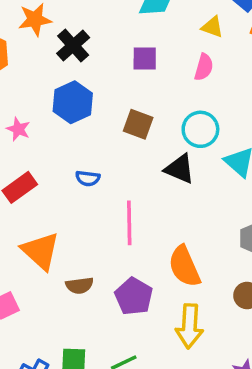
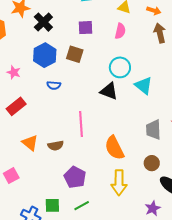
brown square: (138, 124) -> (75, 54), moved
blue semicircle: (88, 178) -> (54, 85), moved
orange triangle: (41, 251) -> (30, 143), size x0.7
brown semicircle: (80, 285) -> (56, 146), moved
purple pentagon: (134, 296) -> (75, 177), moved

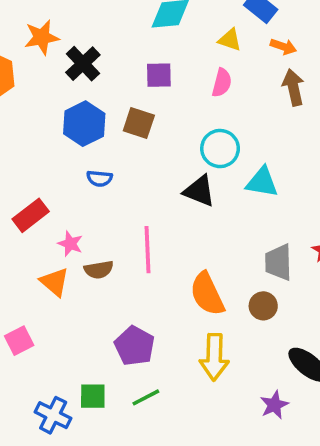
pink star: (14, 72) -> (70, 244), moved
cyan triangle: (144, 86) -> (262, 182), turned -30
brown semicircle: (56, 146) -> (99, 270), moved
brown circle: (152, 163) -> (263, 306), moved

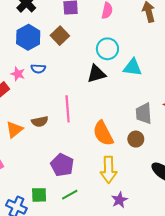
brown square: (139, 123) -> (60, 36), turned 30
black triangle: (199, 191) -> (96, 74), turned -36
pink star: (70, 244) -> (18, 74), moved
orange triangle: (55, 282) -> (14, 130), turned 42
purple star: (274, 405) -> (119, 200), moved

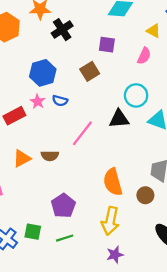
blue hexagon: (28, 37) -> (43, 73), moved
pink line: (68, 109) -> (82, 133), moved, turned 30

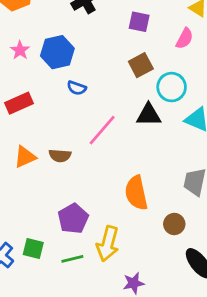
brown square: (90, 71) -> (141, 65), moved
pink star: (38, 102) -> (20, 50), moved
brown circle: (145, 195) -> (174, 224), moved
yellow arrow: (110, 221) -> (108, 244), moved

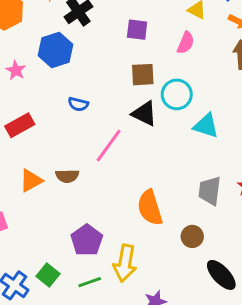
blue hexagon: (57, 52) -> (55, 50), moved
brown square: (141, 65) -> (143, 75), turned 30
black triangle: (149, 115) -> (144, 114), moved, turned 32
green square: (33, 249) -> (48, 275), turned 30

